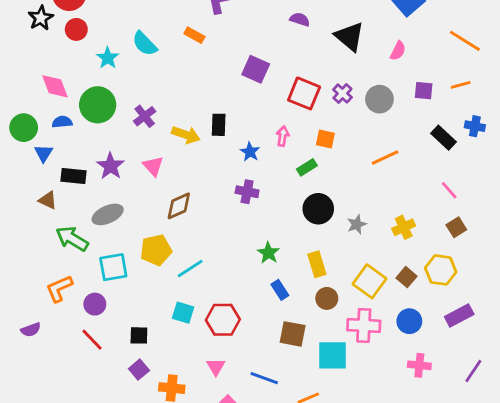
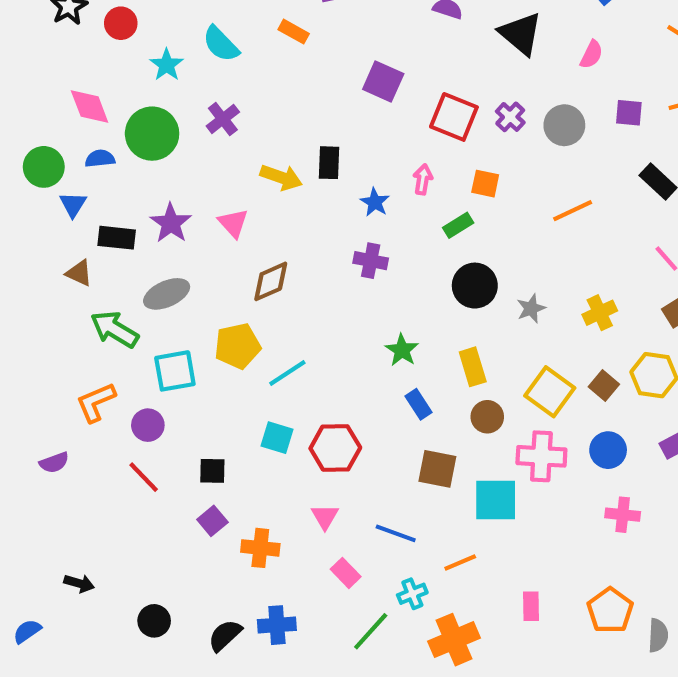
purple cross: (145, 116) -> (223, 119), moved

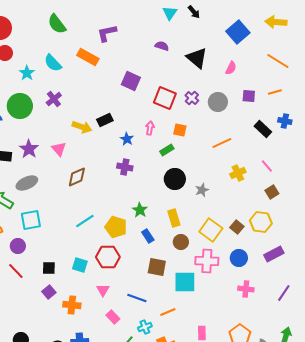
orange rectangle: (294, 32) -> (88, 57), size x1.5
black rectangle: (329, 163) -> (105, 120), turned 63
yellow cross: (600, 313) -> (238, 173), moved
yellow pentagon: (237, 346) -> (116, 227), moved, turned 30
cyan square: (277, 438) -> (80, 265), moved

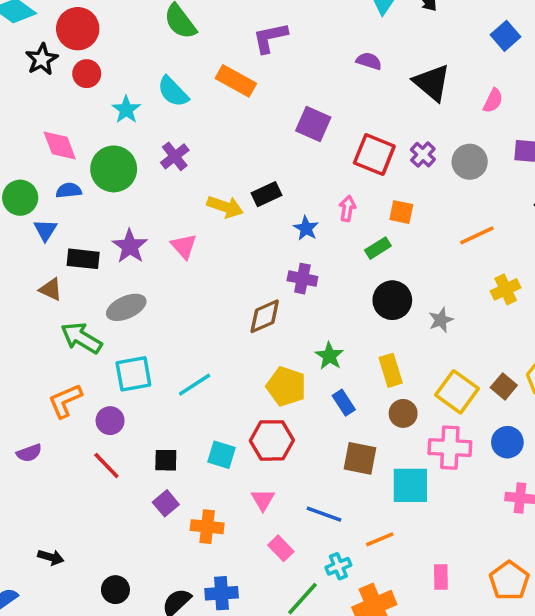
blue square: (238, 32) -> (506, 36), size x0.7
brown diamond: (77, 177) -> (265, 316), moved
cyan line: (85, 221) -> (195, 385), moved

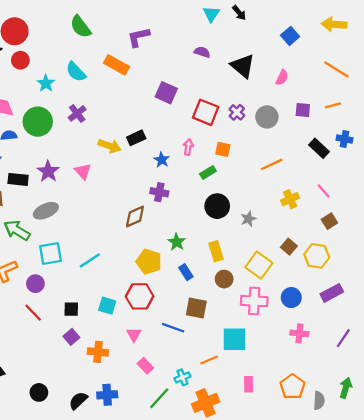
brown square: (504, 386) -> (289, 247), moved
cyan square: (410, 485) -> (235, 339), moved
blue line: (324, 514) -> (173, 328), moved

